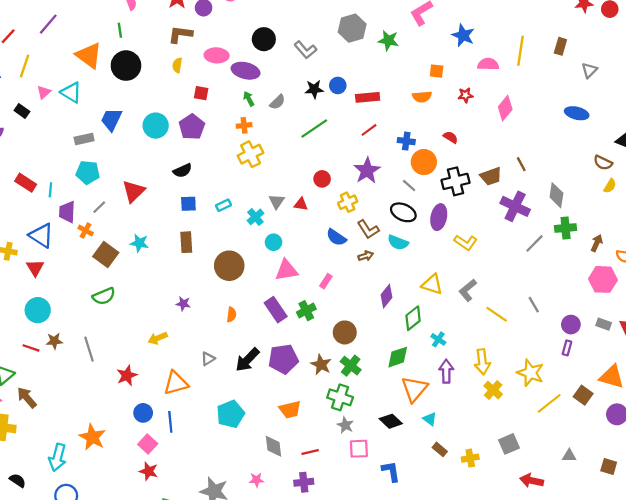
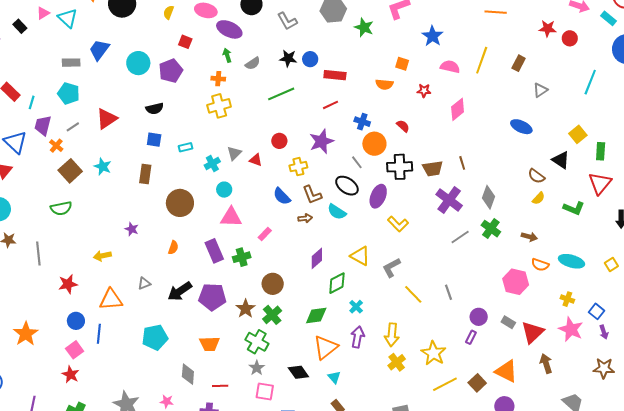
green cross: (566, 228) -> (491, 229), turned 30
brown arrow: (597, 243) -> (529, 237), moved, turned 70

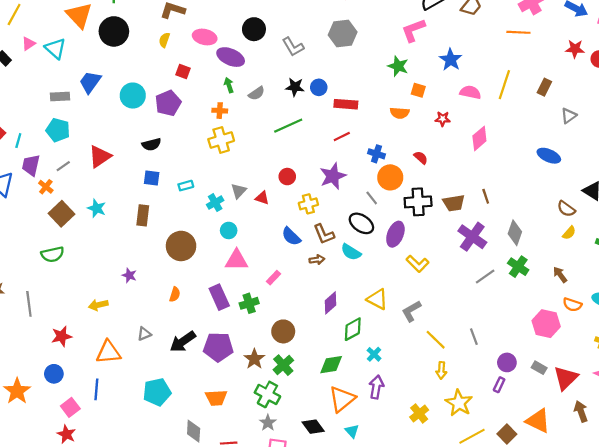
green star: (364, 27) -> (398, 66), moved
brown arrow: (529, 237) -> (560, 275), turned -140
blue circle: (76, 321) -> (54, 374), moved
yellow arrow: (392, 335) -> (441, 370), moved, size x0.7

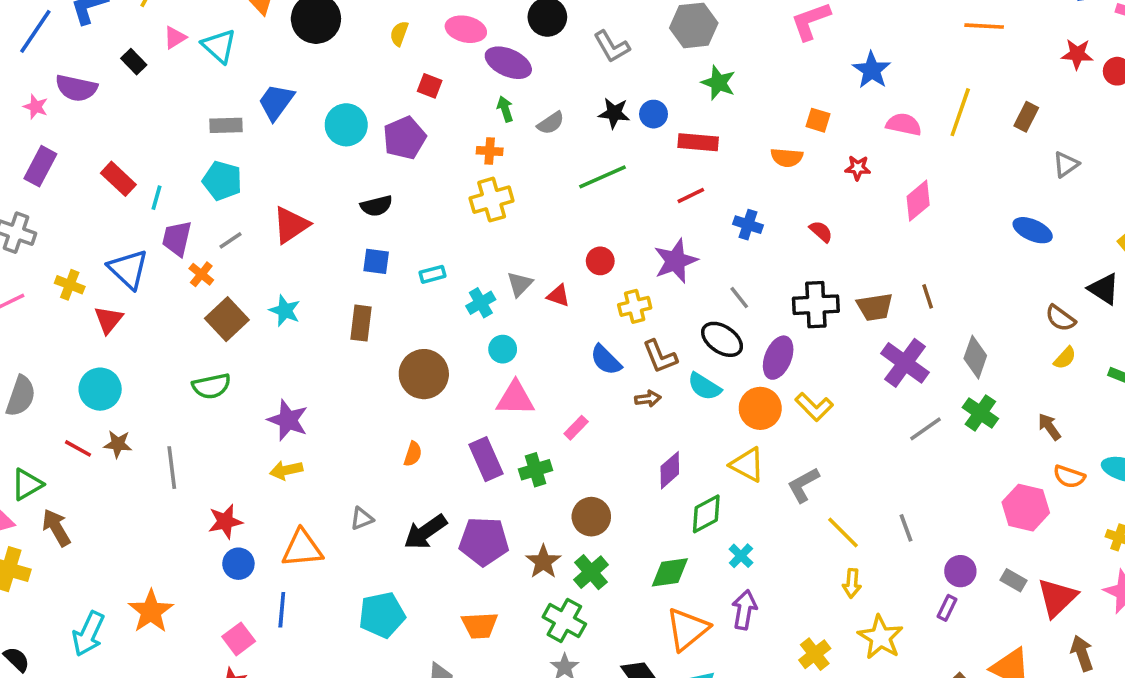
green star: (398, 66) -> (718, 83), moved
orange circle: (390, 177) -> (760, 408), moved
purple star: (129, 275) -> (288, 420), moved, size x1.6
blue circle: (54, 374) -> (238, 564), moved

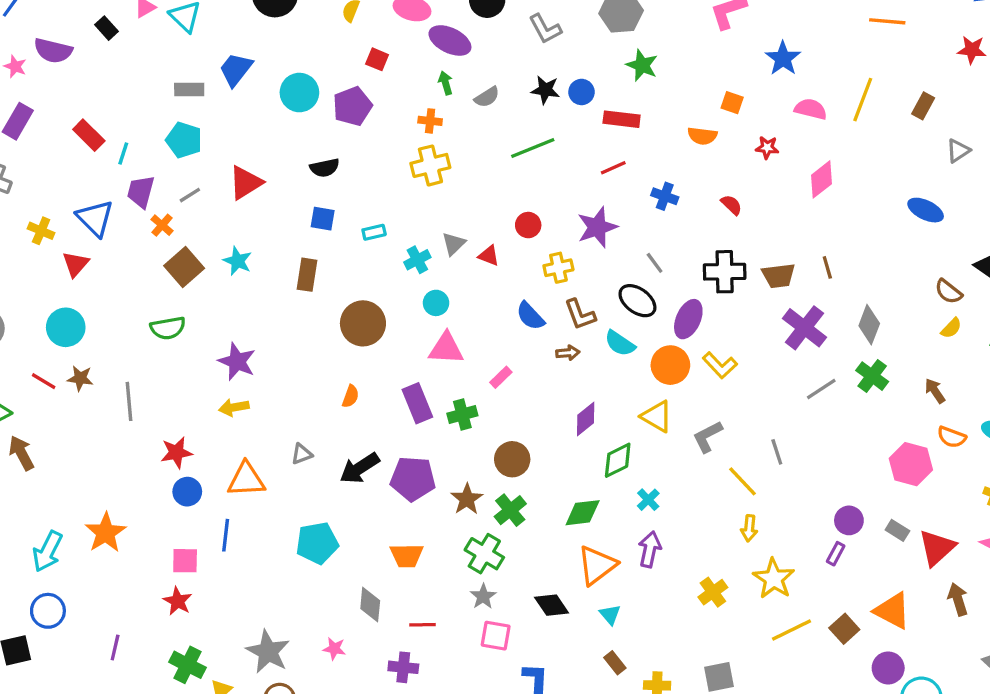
gray line: (906, 528) -> (777, 452), moved
pink square: (239, 639) -> (185, 561), turned 36

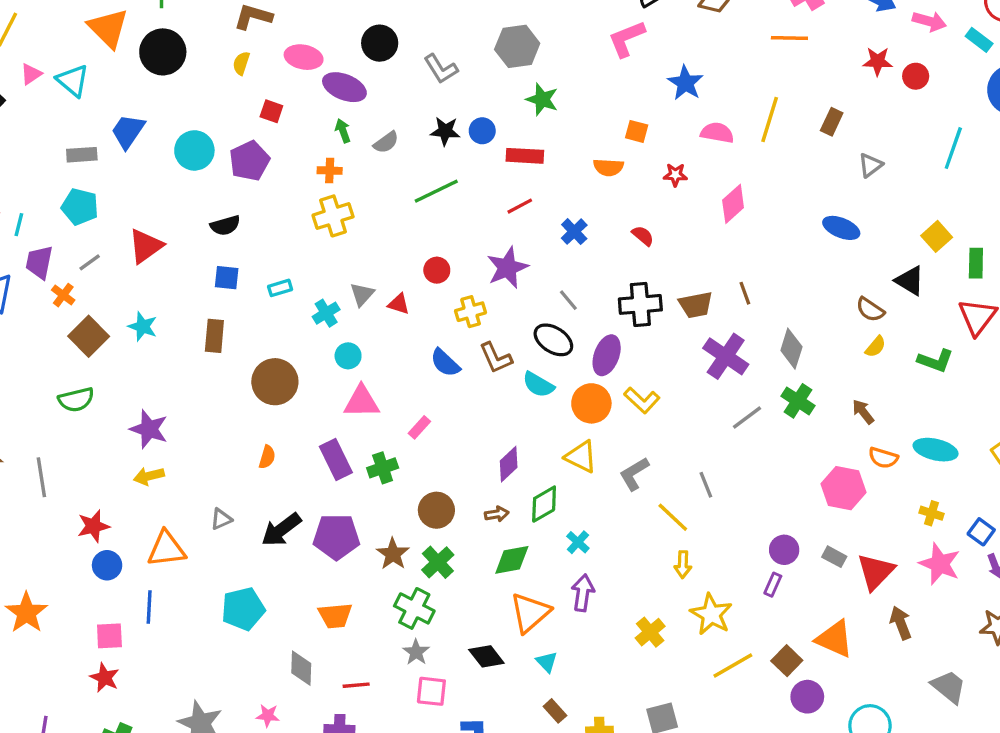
blue cross: (665, 196) -> (574, 232), turned 30
brown arrow: (568, 353) -> (497, 514), moved
purple circle: (888, 668) -> (807, 697), moved

